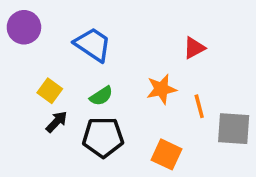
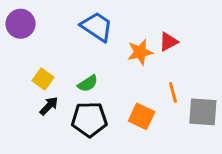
blue trapezoid: (93, 44) -> (97, 27), moved
orange star: (161, 89) -> (140, 52), moved
orange square: (167, 154) -> (142, 116), moved

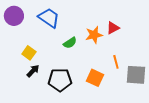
blue trapezoid: (97, 27) -> (49, 18), moved
green semicircle: (88, 83) -> (70, 43), moved

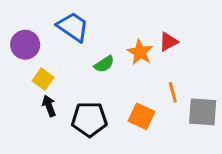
purple circle: (14, 16) -> (25, 45), moved
orange star: (94, 35) -> (140, 52), turned -30
black arrow: (33, 71) -> (49, 106), turned -64

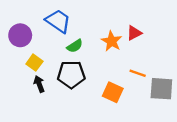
green semicircle: (104, 64) -> (75, 46), moved
orange line: (173, 92) -> (138, 73), turned -56
black pentagon: (89, 119) -> (71, 74), moved

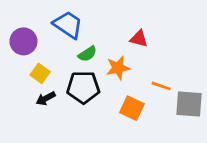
red triangle: (134, 33) -> (139, 39), moved, turned 42
orange star: (112, 41) -> (118, 68), moved, turned 30
black arrow: (39, 84) -> (46, 98), turned -98

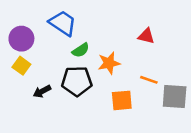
red triangle: (139, 39) -> (146, 36), moved
yellow square: (40, 73) -> (21, 66), moved
orange square: (132, 108) -> (122, 100), turned -30

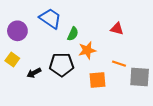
green semicircle: (81, 50) -> (73, 34), moved, turned -32
yellow square: (21, 66) -> (12, 60), moved

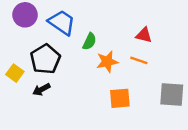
purple circle: (17, 31) -> (25, 15), moved
orange line: (119, 64) -> (139, 60), moved
black pentagon: (62, 65) -> (45, 59), moved, turned -30

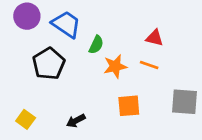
yellow square: (15, 73) -> (26, 119), moved
black arrow: (41, 89) -> (76, 121), moved

